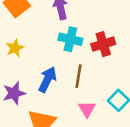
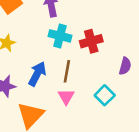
pink triangle: (87, 109) -> (66, 97), moved

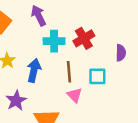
blue arrow: (37, 74) -> (34, 70), moved
cyan square: (105, 95) -> (97, 76), moved, turned -30

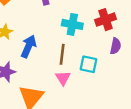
red cross: (84, 38) -> (106, 20), moved
cyan cross: (54, 41) -> (72, 24), moved

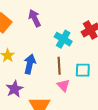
cyan cross: (72, 24) -> (63, 39), turned 30

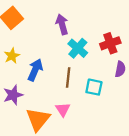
purple arrow: (35, 18) -> (62, 24), moved
pink triangle: (63, 85) -> (63, 109), moved

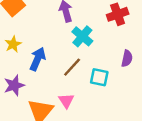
red cross: (110, 43) -> (118, 14), moved
brown line: (68, 78) -> (72, 67), turned 36

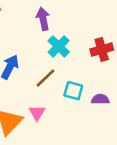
red cross: (118, 14) -> (102, 50), moved
purple semicircle: (127, 58) -> (100, 99), moved, turned -105

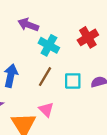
purple arrow: (43, 19) -> (28, 25), turned -42

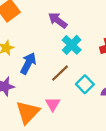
cyan square: (73, 81) -> (85, 84), turned 30

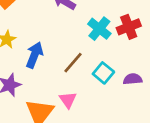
cyan cross: (72, 45) -> (99, 29), moved

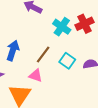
pink triangle: (68, 100) -> (36, 76), moved, turned -32

